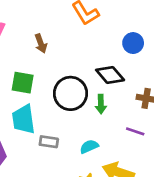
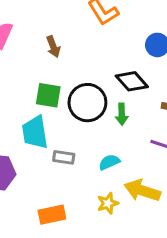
green square: (23, 83) -> (48, 95), moved

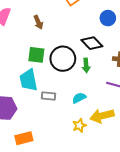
yellow arrow: (142, 191) -> (102, 116), turned -30
orange rectangle: (52, 215) -> (24, 138), moved

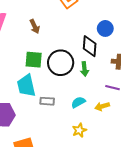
blue circle: (108, 18) -> (105, 28), moved
black diamond: (92, 43) -> (90, 46), turned 50
yellow arrow: (102, 116) -> (102, 106), moved, size x0.6

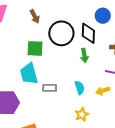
black circle: (61, 63) -> (61, 33), moved
cyan semicircle: (78, 102) -> (80, 88), turned 104

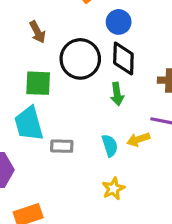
blue circle: (103, 16) -> (119, 22), moved
yellow arrow: (103, 91) -> (138, 139), moved

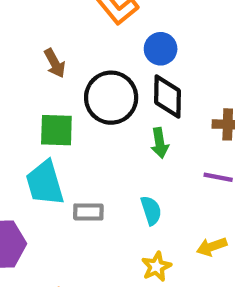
yellow arrow: (138, 139) -> (212, 247), moved

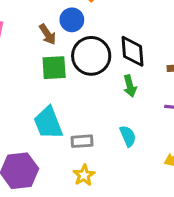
blue circle: (161, 49) -> (72, 20), moved
green square: (56, 130) -> (54, 68), moved
yellow star: (156, 267) -> (84, 175), moved

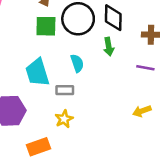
cyan semicircle: (128, 136) -> (77, 63), moved

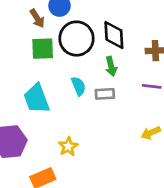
gray rectangle: (65, 90) -> (105, 94), moved

